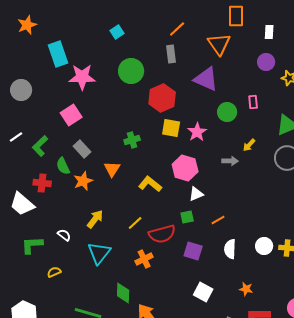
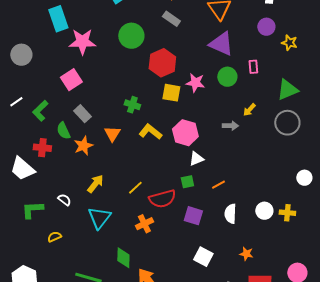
gray rectangle: (171, 54) -> (171, 19), turned -48
purple triangle: (206, 79) -> (221, 44), moved
pink star: (197, 132) -> (195, 83), moved, turned -30
green cross: (132, 140) -> (132, 105), turned 35
yellow L-shape: (150, 184) -> (150, 132), moved

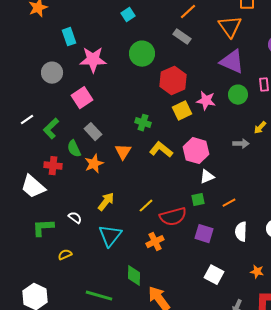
cyan rectangle: (58, 19) -> (69, 37), size x0.7
gray circle: (21, 55) -> (52, 73), moved
yellow square: (171, 93) -> (182, 111), turned -36

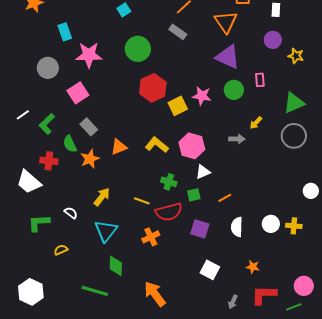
red hexagon: (173, 81) -> (153, 88), moved
green cross: (143, 123) -> (169, 182), moved
orange triangle: (123, 152) -> (119, 147), turned 36
yellow line: (146, 206) -> (142, 201), turned 63
green diamond: (134, 276) -> (116, 266), moved

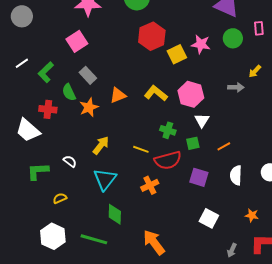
gray circle: (48, 68) -> (22, 16), moved
white triangle: (203, 172) -> (202, 120), turned -35
white hexagon: (31, 292) -> (53, 236), moved

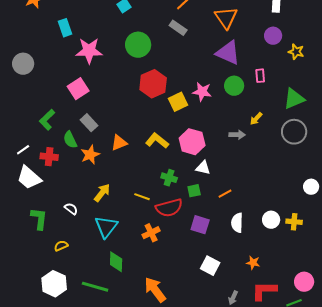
white line: (22, 63) -> (23, 150), moved
white triangle: (202, 120) -> (203, 168), turned -49
green L-shape: (38, 171) -> (39, 219), turned 100

